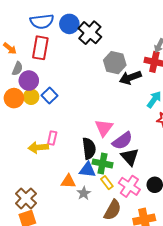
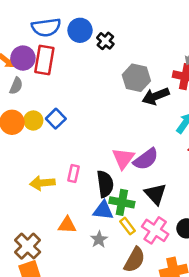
black cross: (90, 33) -> (105, 41), size x0.6
purple circle: (29, 81) -> (23, 58), moved
pink rectangle: (52, 138) -> (73, 173), moved
purple semicircle: (122, 141) -> (146, 159), moved
orange triangle: (68, 181) -> (67, 225), moved

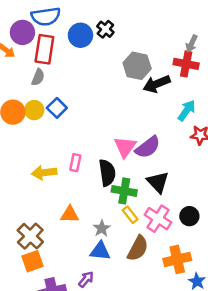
blue circle: (80, 30) -> (80, 35), moved
purple circle: (23, 58) -> (22, 32), moved
gray semicircle: (16, 86) -> (38, 77), moved
blue triangle: (103, 210) -> (100, 251), moved

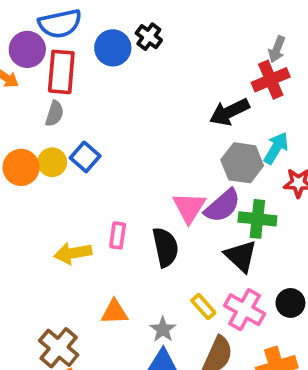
red cross: (186, 64) -> (271, 80), turned -30
gray hexagon: (137, 66) -> (242, 163), moved
green cross: (124, 191) -> (257, 219), moved

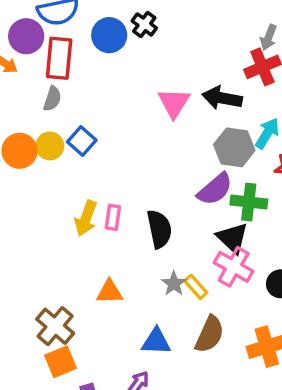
black arrow: (229, 112) -> (222, 98), turned 36
pink triangle: (189, 207) -> (174, 103), moved
yellow arrow: (73, 253) -> (86, 218), moved, turned -60
pink cross: (245, 310) -> (234, 267), moved
gray star: (163, 329) -> (174, 284), moved

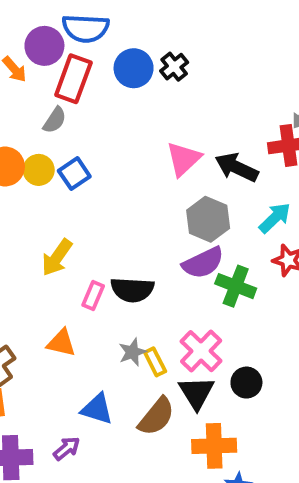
gray hexagon: (234, 147) -> (208, 219), moved
pink rectangle: (113, 217) -> (93, 296), moved
black semicircle: (159, 229) -> (132, 290), turned 90
black triangle: (232, 238) -> (196, 393), moved

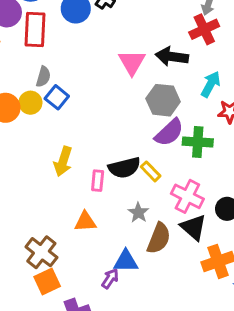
gray semicircle: (55, 120) -> (43, 77), moved
yellow rectangle: (155, 362) -> (151, 171), moved
brown semicircle: (156, 416) -> (159, 238), moved
purple arrow: (67, 448) -> (110, 279), moved

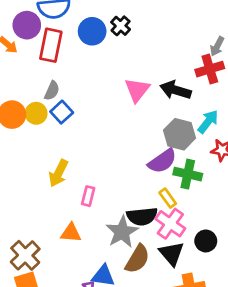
gray hexagon: (163, 100) -> (180, 134), moved
black semicircle: (124, 168) -> (142, 216), moved
yellow rectangle: (151, 171) -> (168, 198), moved
gray star: (138, 213) -> (122, 232), size x1.6

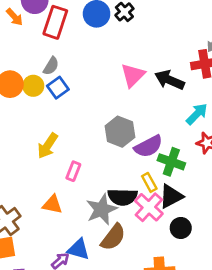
gray hexagon: (180, 134) -> (120, 132), moved
black triangle: (172, 254) -> (171, 196), moved, turned 36

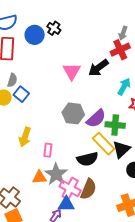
black arrow: (170, 80) -> (98, 68), turned -45
yellow rectangle: (149, 182) -> (104, 144), size x1.6
pink cross: (149, 207) -> (70, 189), moved
gray star: (102, 209) -> (56, 174), moved

